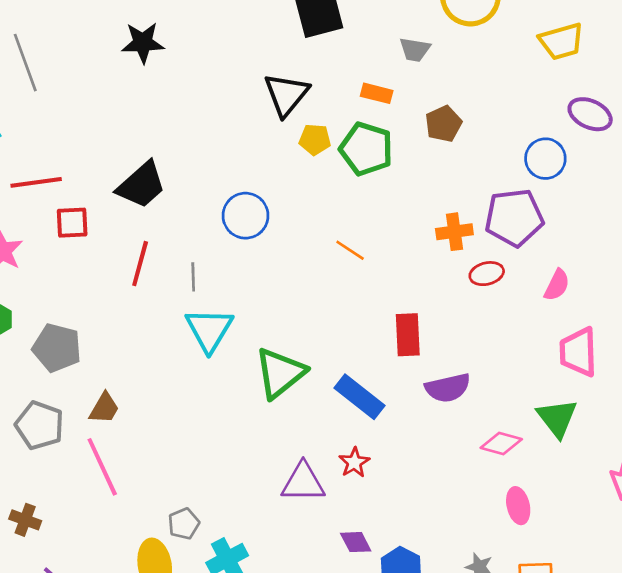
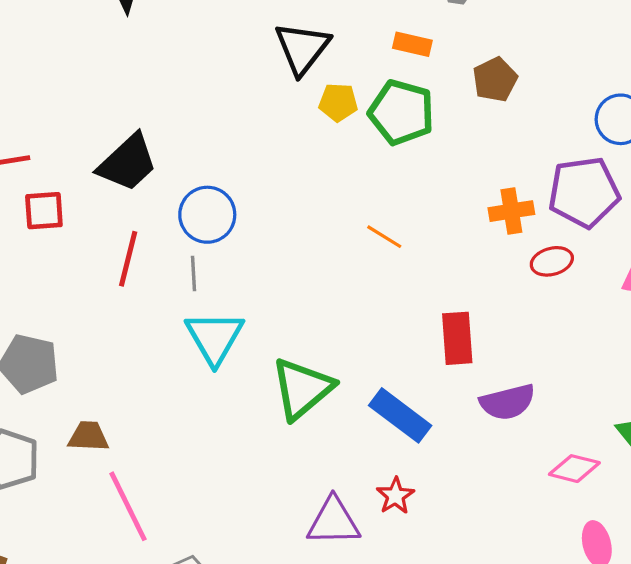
blue circle: (245, 216) -> (207, 215), moved
brown trapezoid: (104, 408) -> (88, 436), turned -116
pink line: (102, 467) -> (128, 506), moved

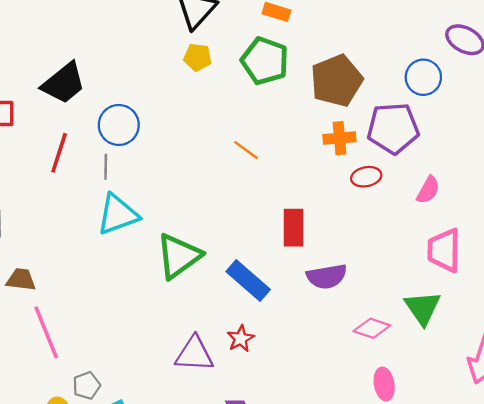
brown pentagon: (495, 80) -> (336, 81), moved, size x1.6
yellow pentagon: (338, 102) -> (198, 57), moved
cyan triangle: (214, 338) -> (118, 214), turned 36

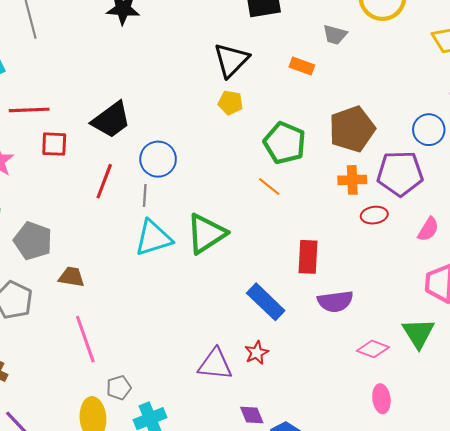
green pentagon: (265, 61) -> (285, 143), moved
green triangle: (179, 256) -> (206, 234), moved
brown trapezoid: (21, 280) -> (71, 277), moved

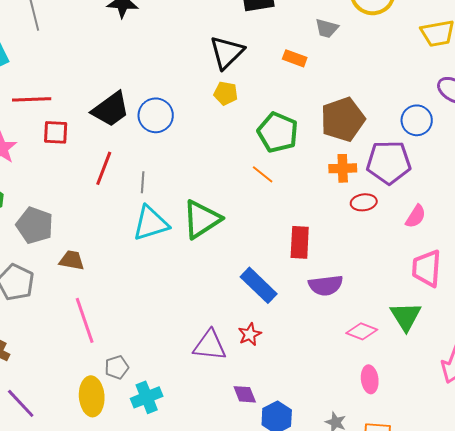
blue circle: (158, 159) -> (156, 115), moved

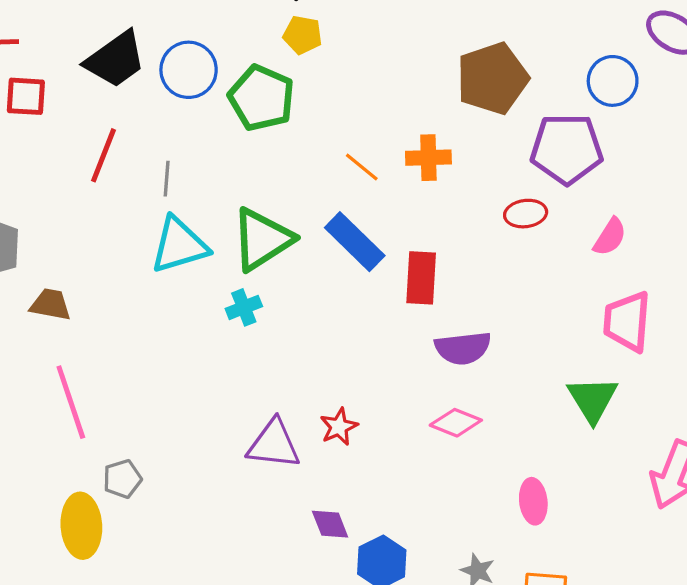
green pentagon: (278, 132) -> (261, 98), moved
orange cross: (343, 168) -> (428, 158), moved
blue rectangle: (259, 285) -> (355, 242), moved
pink diamond: (362, 331) -> (456, 423), moved
cyan cross: (147, 397) -> (244, 307), moved, size x0.7

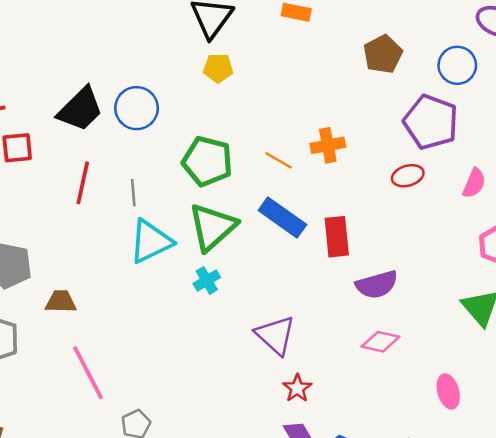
brown pentagon: (492, 78) -> (383, 54), moved, size x0.7
green pentagon: (261, 98) -> (207, 161), moved
purple pentagon: (567, 149) -> (431, 122), turned 30
red star: (339, 427) -> (297, 388), moved
purple triangle: (274, 444) -> (275, 335), moved, turned 45

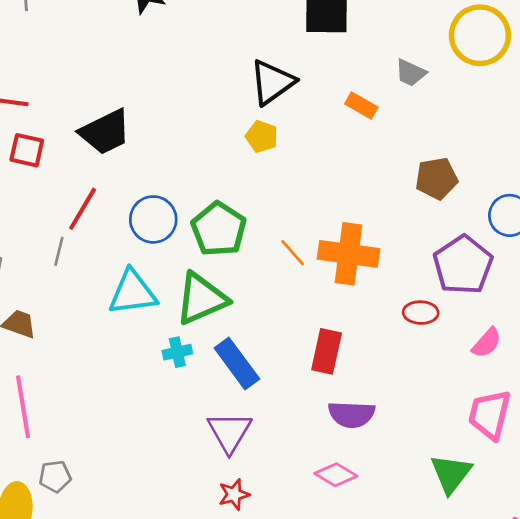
blue circle: (137, 108) -> (153, 219), moved
orange cross: (328, 145) -> (349, 254), size x1.6
gray line: (133, 193) -> (59, 251), moved
blue rectangle: (282, 217) -> (237, 364), moved

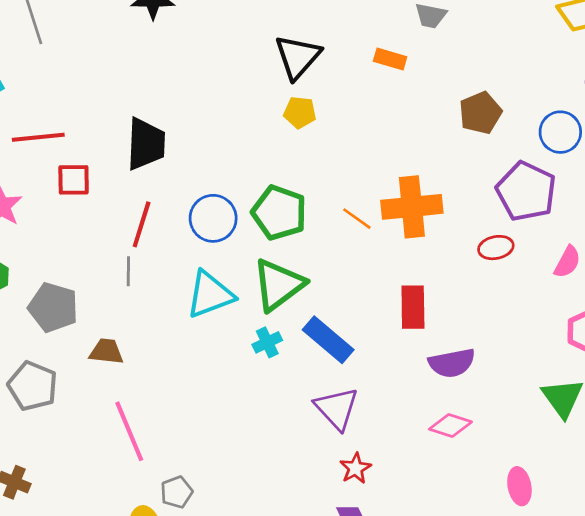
black trapezoid: (105, 132) -> (146, 144), turned -48

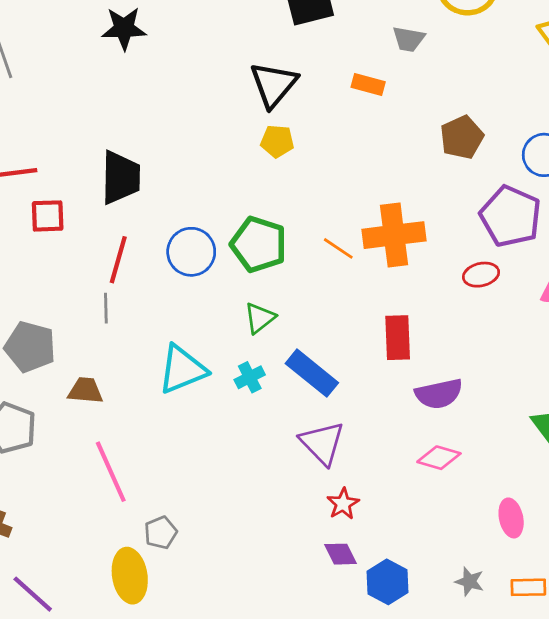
green triangle: (278, 285) -> (260, 318), size x0.6
cyan triangle: (210, 295) -> (182, 369), moved

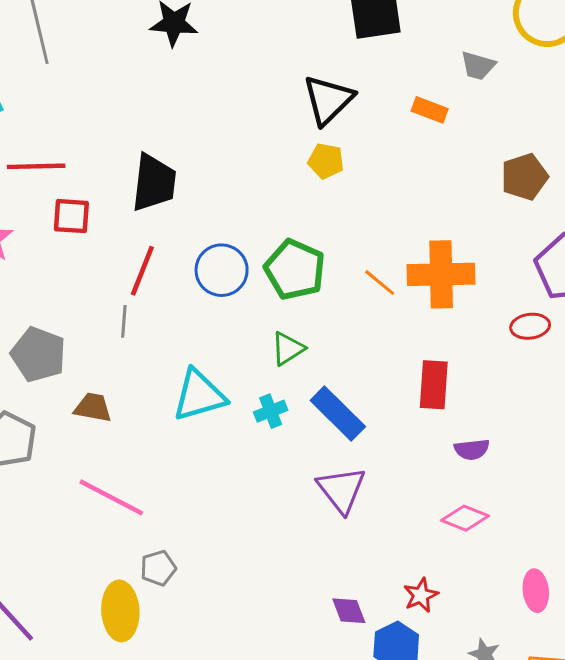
purple semicircle: (439, 394) -> (472, 449), size x0.7
pink line: (111, 472) -> (111, 497), turned -44
red star: (343, 504) -> (421, 595), moved

